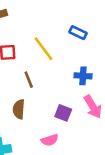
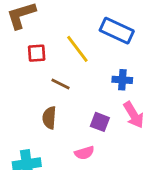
blue rectangle: (78, 33) -> (117, 31), size x1.6
brown line: (29, 80) -> (61, 84), turned -42

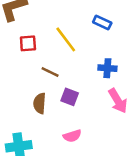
blue rectangle: (117, 31) -> (102, 23), size x0.6
purple square: (100, 122) -> (70, 97), moved

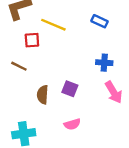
yellow line: (66, 39) -> (53, 25), moved, turned -30
brown line: (50, 72) -> (19, 66), moved

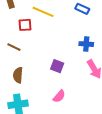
brown semicircle: (43, 95) -> (18, 75), moved
pink semicircle: (72, 124) -> (59, 96), turned -32

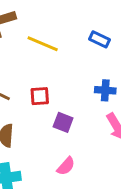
red square: (25, 25) -> (40, 96), moved

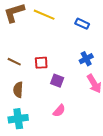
yellow line: (43, 44) -> (44, 15), moved
blue cross: (105, 90) -> (86, 59), turned -32

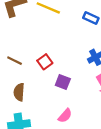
red square: (41, 63) -> (45, 62), turned -32

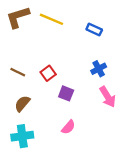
brown semicircle: (19, 92) -> (22, 104), turned 36

